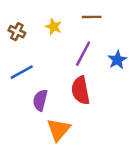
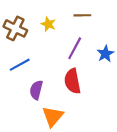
brown cross: (17, 32) -> (15, 28), size x1.5

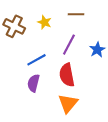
blue line: (20, 65) -> (36, 60), moved
orange triangle: (53, 116) -> (68, 103), moved

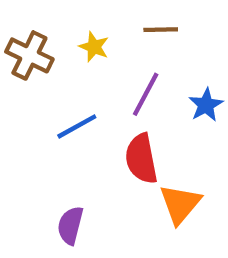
purple semicircle: (33, 83) -> (70, 225), moved
orange triangle: (68, 103) -> (180, 204), moved

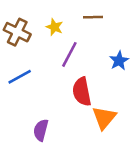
purple line: (146, 94) -> (69, 54), moved
blue line: (77, 126) -> (20, 77), moved

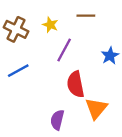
purple semicircle: (41, 130) -> (57, 120), moved

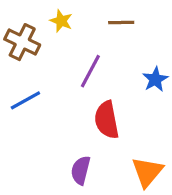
yellow star: (50, 25) -> (61, 21), moved
orange triangle: (96, 108) -> (147, 172), moved

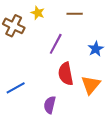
blue line: (25, 100) -> (16, 88), moved
orange triangle: (147, 172) -> (91, 85), moved

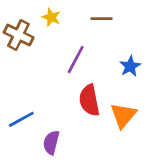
purple semicircle: (50, 105) -> (51, 142), moved

